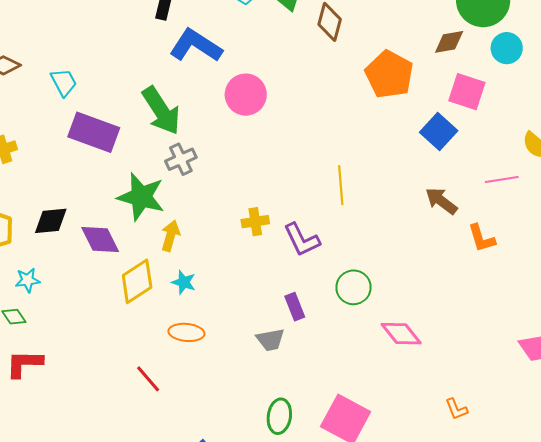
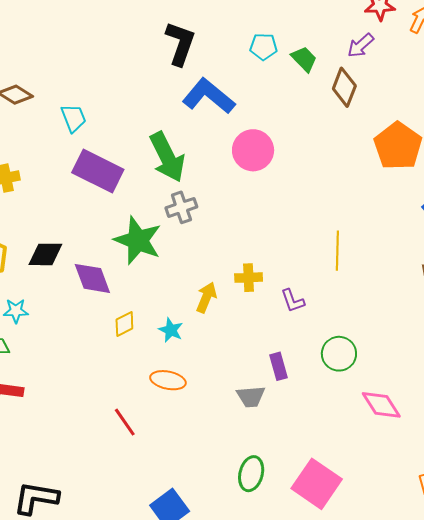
yellow arrow: (170, 236) -> (206, 297), moved
purple L-shape: (302, 240) -> (293, 301), size x0.7
yellow diamond: (137, 281) -> (124, 324), size x0.6

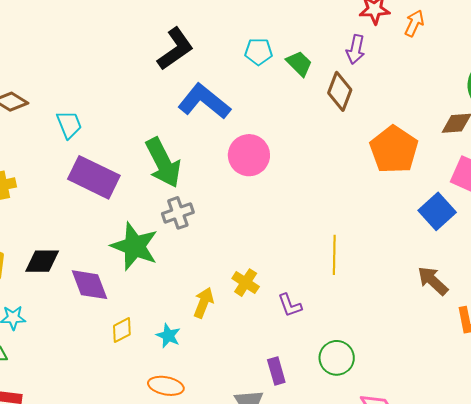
black L-shape: (180, 43) -> (175, 49), turned 36
purple arrow: (361, 45) -> (356, 49), turned -36
yellow cross: (249, 278) -> (246, 283), turned 36

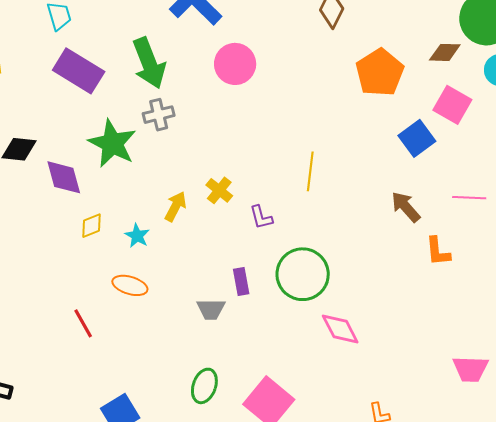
green circle: (337, 358) -> (303, 274), size x1.5

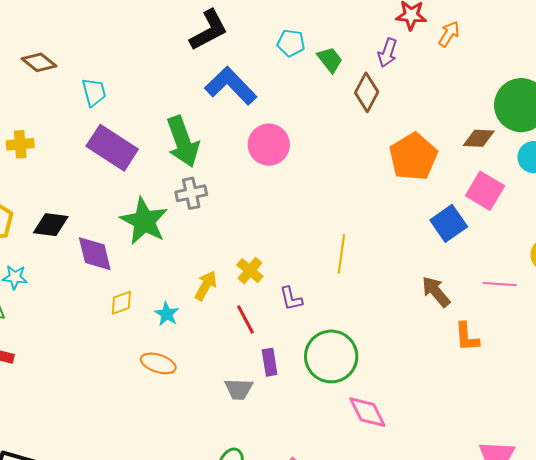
red line: (83, 323) -> (246, 319), moved

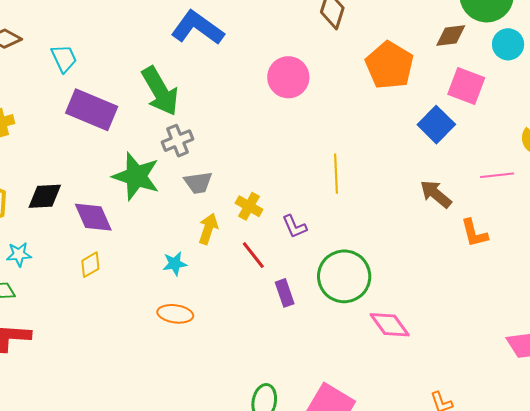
pink circle: (269, 145) -> (288, 77), moved
yellow diamond: (121, 303) -> (90, 265), moved
cyan star: (167, 314) -> (175, 264), turned -30
gray trapezoid: (239, 389) -> (198, 183), moved

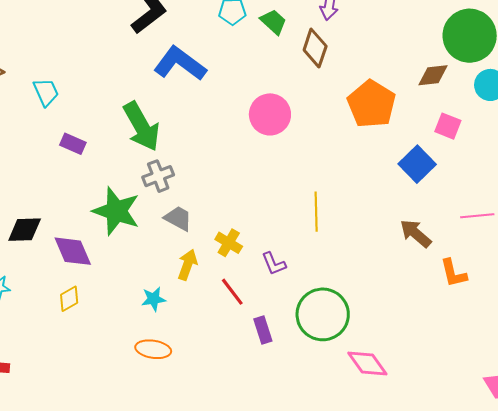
pink square: (466, 86) -> (448, 126), size x0.7
purple rectangle: (92, 110) -> (73, 144), size x0.5
gray trapezoid: (198, 183) -> (178, 218), turned -144

